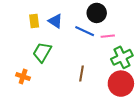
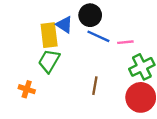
black circle: (97, 13) -> (90, 15), moved
yellow rectangle: (34, 21) -> (49, 35), moved, size x1.5

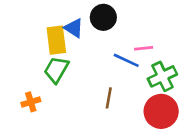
blue line: (98, 36) -> (126, 60), moved
orange cross: (27, 89) -> (31, 102), turned -35

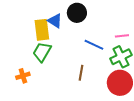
pink line: (144, 48) -> (122, 36), moved

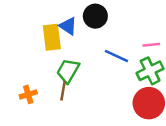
green trapezoid: (42, 52) -> (68, 71), moved
brown line: (81, 73) -> (63, 91), moved

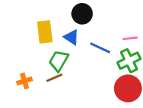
blue triangle: (68, 26) -> (71, 37), moved
brown line: (63, 91) -> (54, 78), turned 56

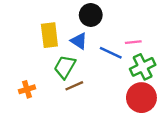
pink line: (130, 38) -> (133, 42), moved
brown line: (54, 78) -> (74, 86), moved

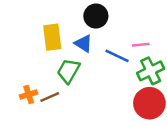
brown line: (74, 86) -> (50, 97), moved

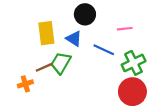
pink line: (141, 45) -> (125, 29), moved
brown line: (50, 97) -> (44, 67), moved

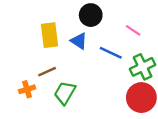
pink line: (125, 29) -> (133, 30), turned 40
green trapezoid: (61, 63) -> (65, 93), moved

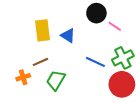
black circle: (91, 15) -> (96, 13), moved
blue line: (111, 53) -> (95, 62), moved

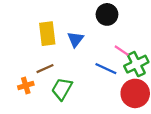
pink line: (115, 26) -> (122, 51), moved
blue triangle: (68, 36) -> (75, 39), turned 35

